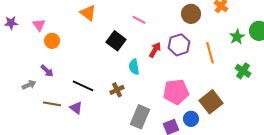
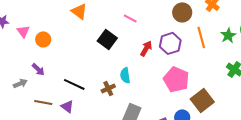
pink triangle: (39, 25) -> (23, 31), moved
orange line: (210, 53) -> (201, 37), moved
cyan semicircle: (134, 67) -> (125, 75), moved
pink pentagon: (176, 92) -> (176, 79), moved, turned 30

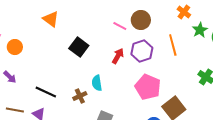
brown circle: (182, 12) -> (141, 20), moved
pink line: (130, 18) -> (120, 26), moved
green star: (228, 35) -> (200, 30), moved

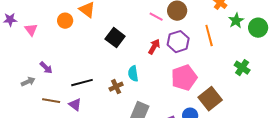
orange circle: (15, 47) -> (65, 21), moved
pink pentagon: (148, 87) -> (184, 78), turned 30
black line: (46, 92) -> (82, 83), turned -40

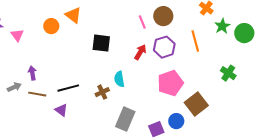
pink line: (156, 17) -> (142, 22), turned 40
black square: (115, 38) -> (101, 43), turned -30
purple arrow: (46, 68) -> (32, 73), turned -144
brown line: (51, 101) -> (37, 94), moved

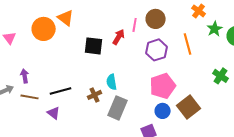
pink line: (142, 22) -> (135, 25), turned 32
orange circle: (51, 26) -> (44, 29), size x1.5
red arrow: (140, 52) -> (119, 37), moved
gray rectangle: (125, 119) -> (118, 108), moved
blue circle: (176, 121) -> (163, 111), moved

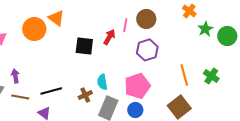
orange line: (188, 44) -> (184, 75), moved
pink pentagon: (163, 86) -> (137, 86), moved
blue circle: (163, 111) -> (135, 110), moved

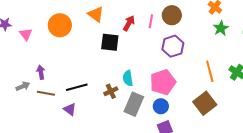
orange triangle: (56, 18) -> (96, 14), moved
green star: (205, 29) -> (221, 28), moved
red arrow: (109, 37) -> (129, 23), moved

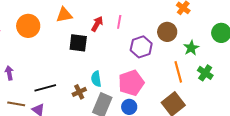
orange triangle: (96, 14) -> (64, 15), turned -48
brown circle: (172, 15) -> (167, 32), moved
green star: (221, 28) -> (191, 48), moved
brown line: (46, 93) -> (16, 104), moved

